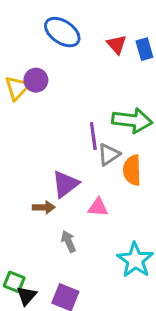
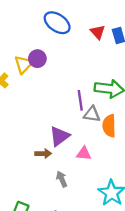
gray triangle: (109, 155) -> (92, 114), turned 42

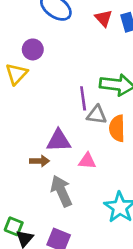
yellow triangle: (24, 64) -> (16, 74), moved
purple triangle: (59, 136) -> (59, 141), turned 35
gray arrow: (62, 179) -> (61, 191), size x1.6

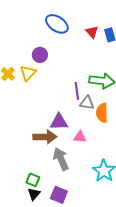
brown arrow: (40, 161) -> (45, 137), size x1.6
green square: (14, 226) -> (33, 180), moved

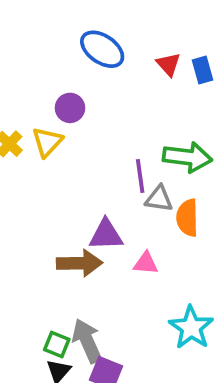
gray arrow: (61, 159) -> (87, 341), moved

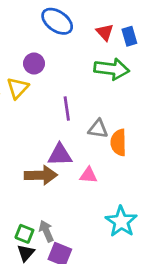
green arrow: (187, 157) -> (112, 69), moved
purple line: (140, 176) -> (67, 108), moved
gray arrow: (87, 341) -> (46, 231), size x0.7

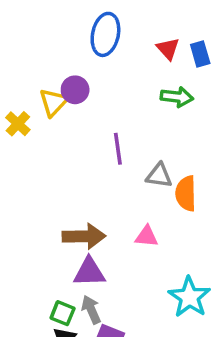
blue ellipse: (57, 21) -> (105, 34), turned 68
green arrow: (112, 69) -> (177, 97), size x0.7
yellow triangle: (18, 88) -> (54, 102), moved
purple triangle: (60, 155) -> (89, 272), moved

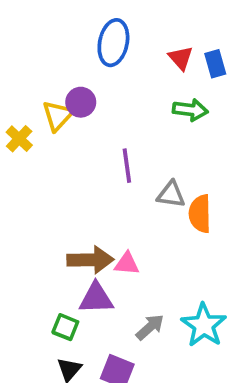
pink triangle: (147, 236) -> (127, 264), moved
gray arrow: (91, 310) -> (150, 327), moved, turned 72
green square: (63, 313) -> (65, 327), moved

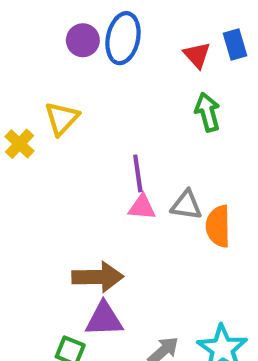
blue rectangle: (215, 64) -> (235, 44), moved
purple circle: (81, 102) -> (83, 40), moved
green arrow: (190, 110) -> (208, 112), turned -112
pink triangle: (127, 264) -> (142, 207), moved

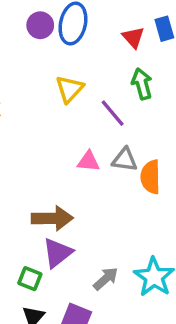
yellow triangle: (62, 118) -> (70, 89), moved
purple line: (138, 173) -> (113, 113), moved, turned -32
purple triangle: (104, 319) -> (57, 253), turned -36

